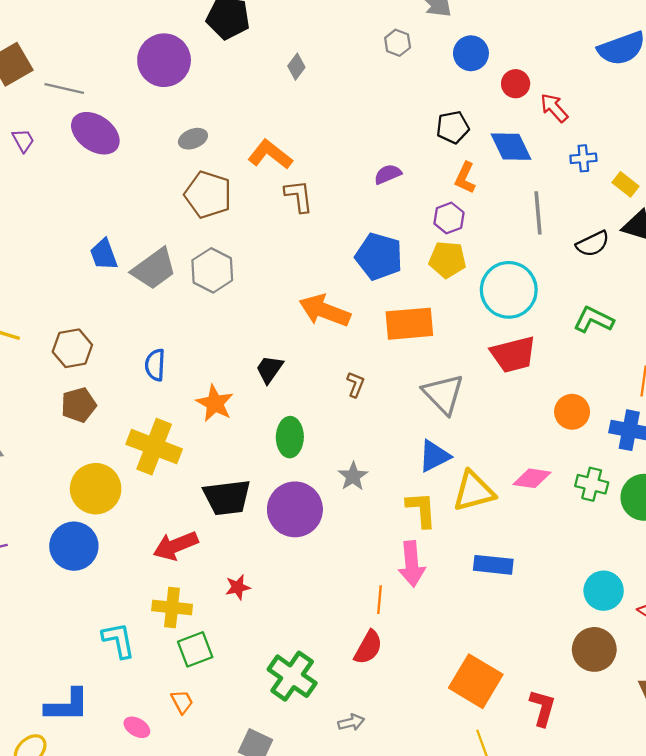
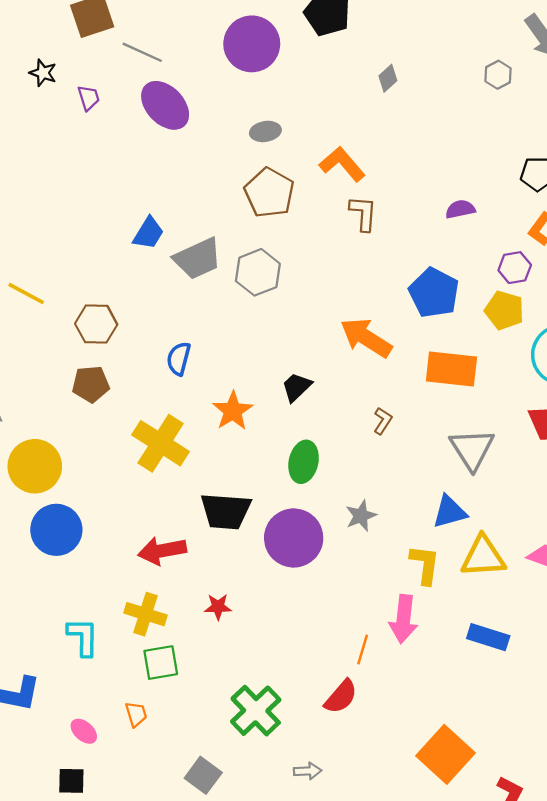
blue trapezoid: (104, 254) -> (149, 233), turned -140
yellow circle: (96, 489) -> (35, 466), moved

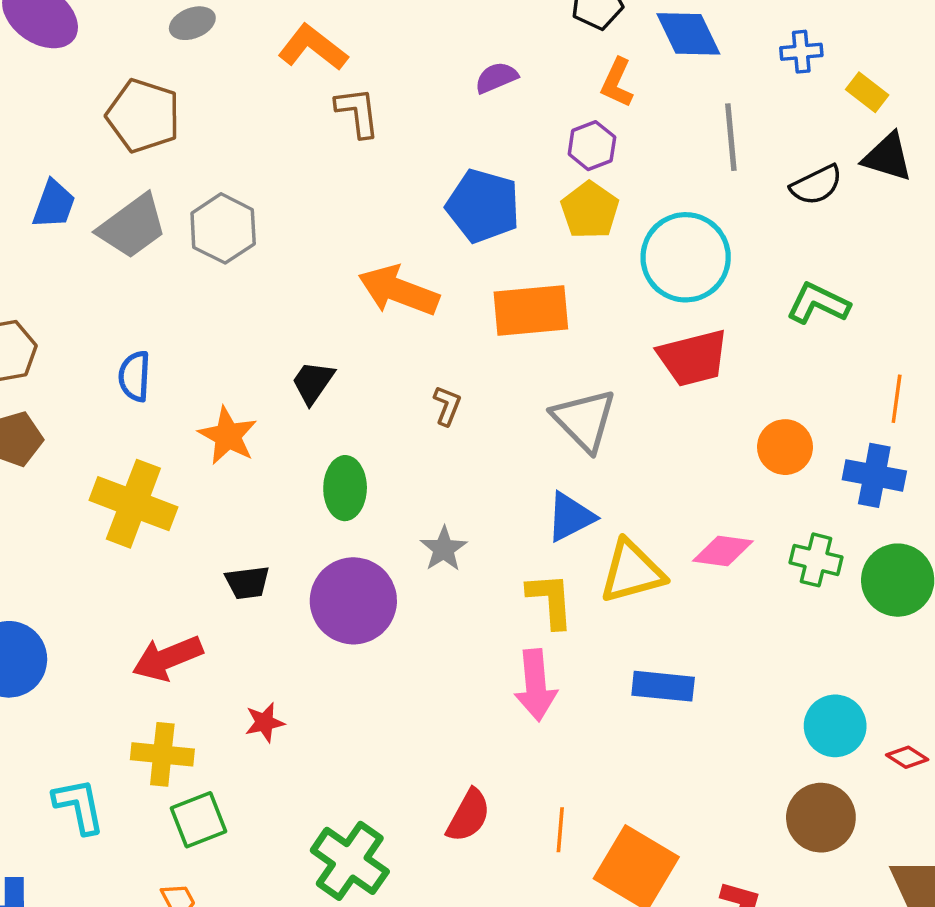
brown pentagon: (269, 193) -> (143, 116), moved
yellow pentagon: (504, 310) -> (590, 210), turned 30
black trapezoid: (226, 511) -> (247, 582), size x0.6
orange line: (363, 649) -> (560, 830), moved

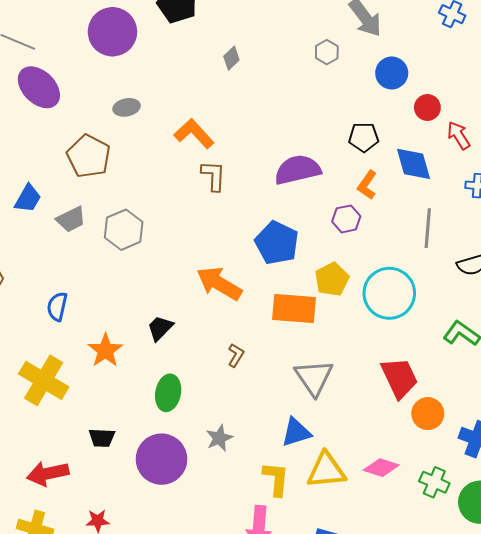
purple semicircle: (496, 78) -> (298, 170), size x1.8
yellow pentagon: (590, 210) -> (332, 279), moved
gray trapezoid: (132, 226) -> (71, 219), size x0.7
red trapezoid: (693, 358) -> (399, 378), moved, turned -111

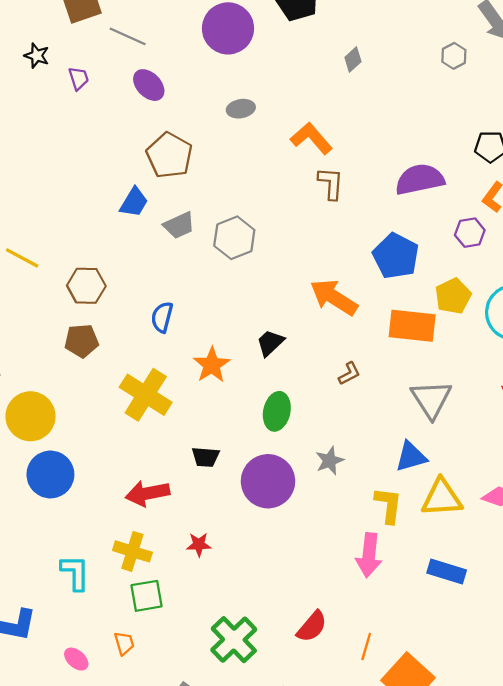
purple ellipse: (39, 87) -> (149, 85), size x0.7
brown pentagon: (89, 156) -> (169, 155), moved
brown L-shape: (236, 355) -> (349, 374), turned 30

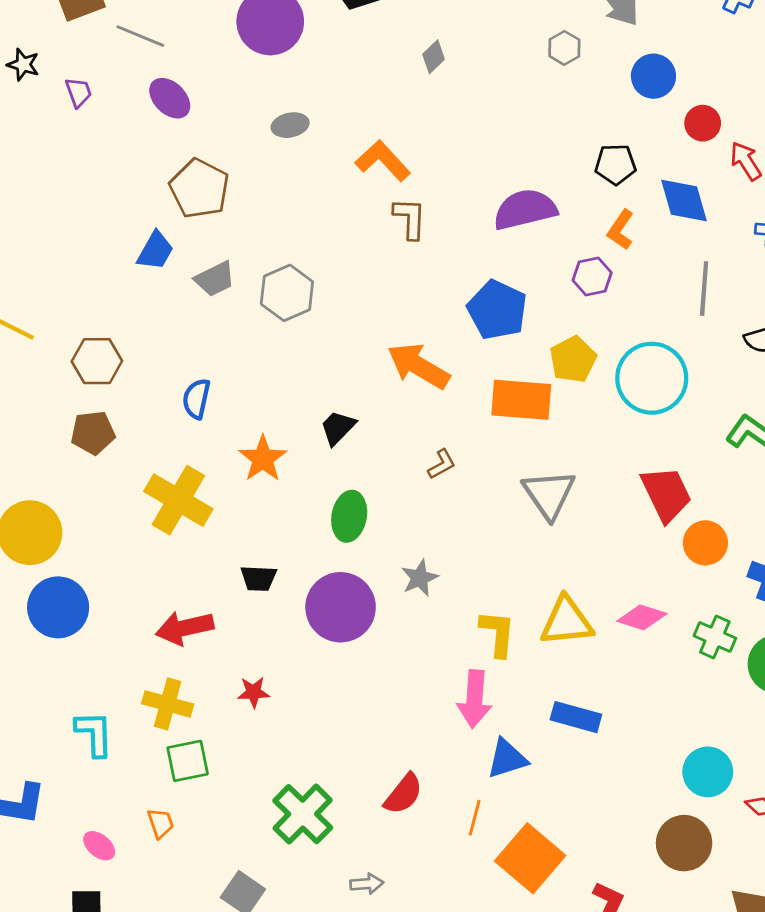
blue triangle: (411, 457) -> (507, 759), moved

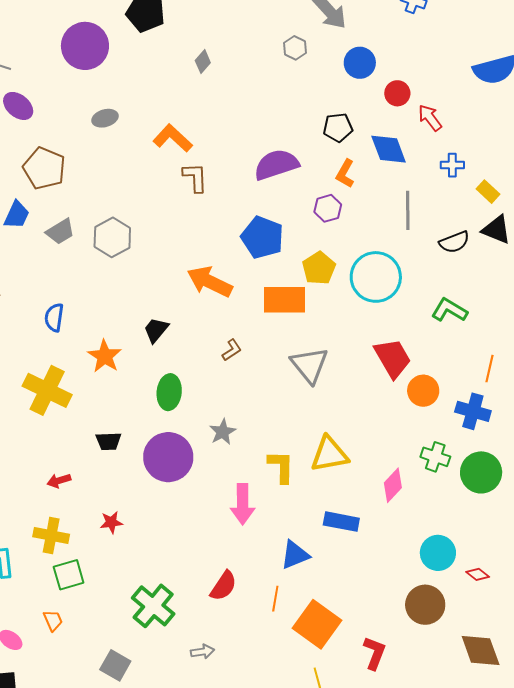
pink diamond: (642, 617) -> (393, 485), moved, turned -60
red arrow: (185, 628) -> (59, 481), size x0.6
pink arrow: (475, 699) -> (243, 504), moved

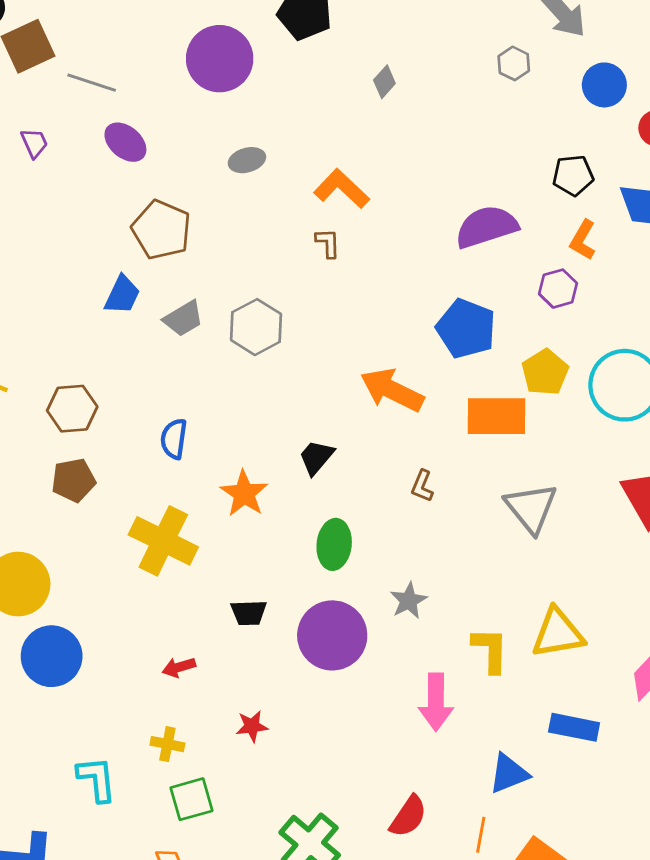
brown L-shape: (195, 177) -> (328, 243), moved, size x0.7
brown L-shape: (232, 350) -> (422, 486), turned 145
yellow cross: (51, 535) -> (167, 744), size x0.7

